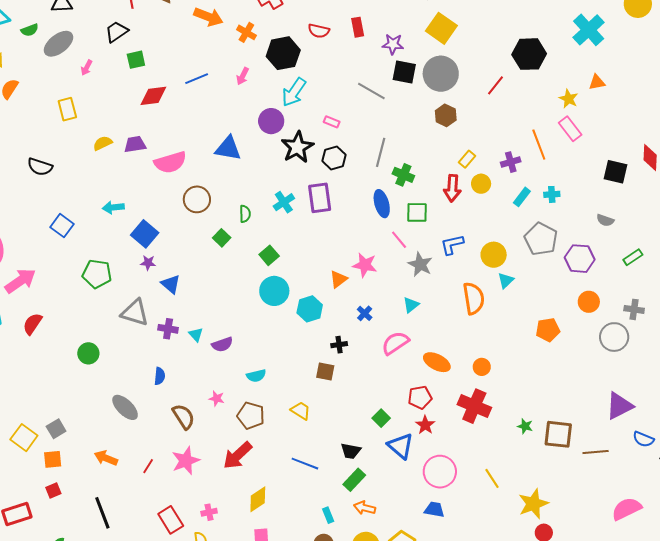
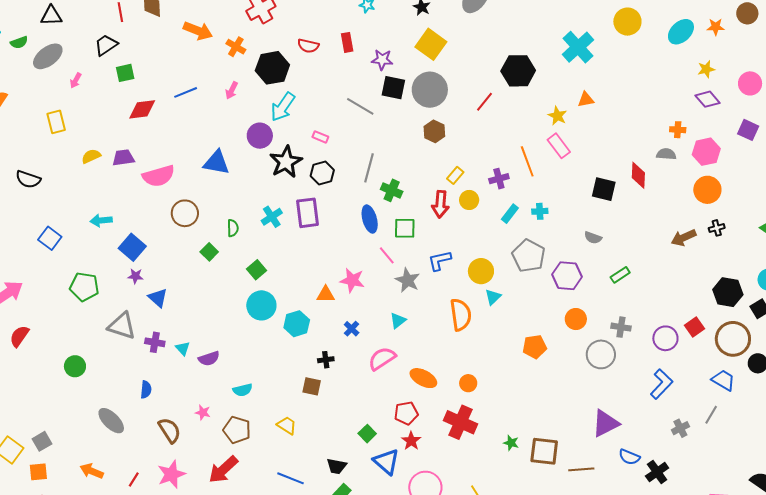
orange triangle: (338, 279) -> (326, 294), turned 36

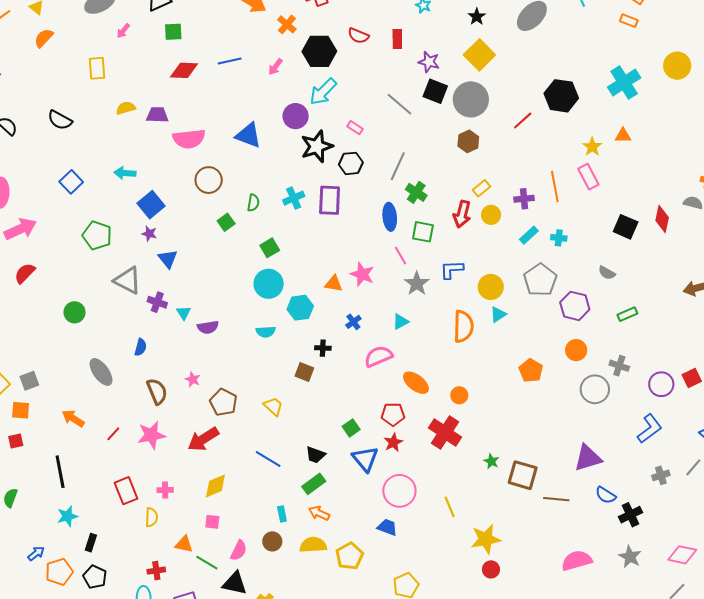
orange pentagon: (535, 347) -> (531, 370), turned 30
cyan semicircle: (243, 390) -> (266, 332), moved

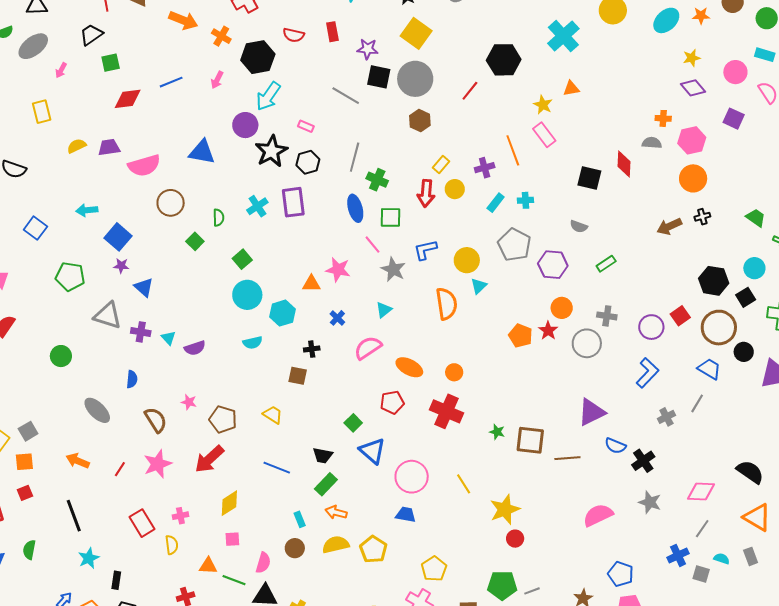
red star: (393, 442) -> (548, 331), moved

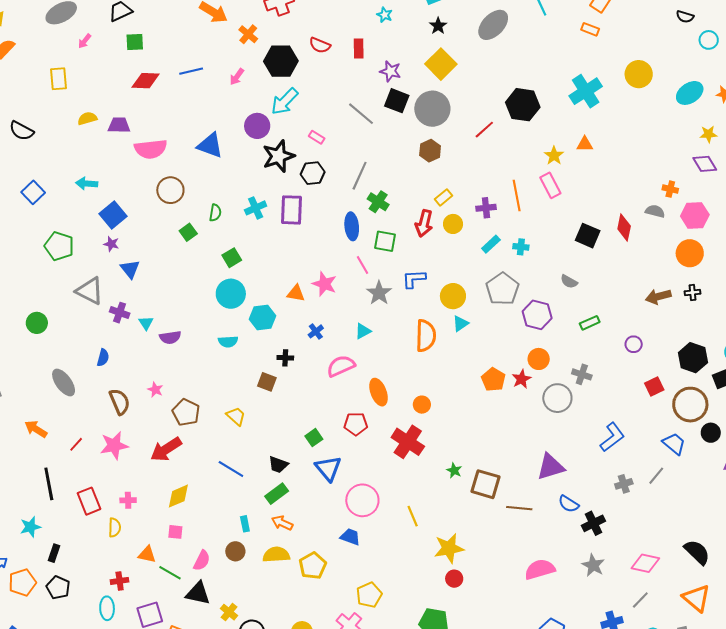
purple circle: (651, 327) -> (634, 344), moved, size x0.7
orange ellipse: (409, 367) -> (379, 392), turned 32
black line: (74, 516) -> (49, 484), moved

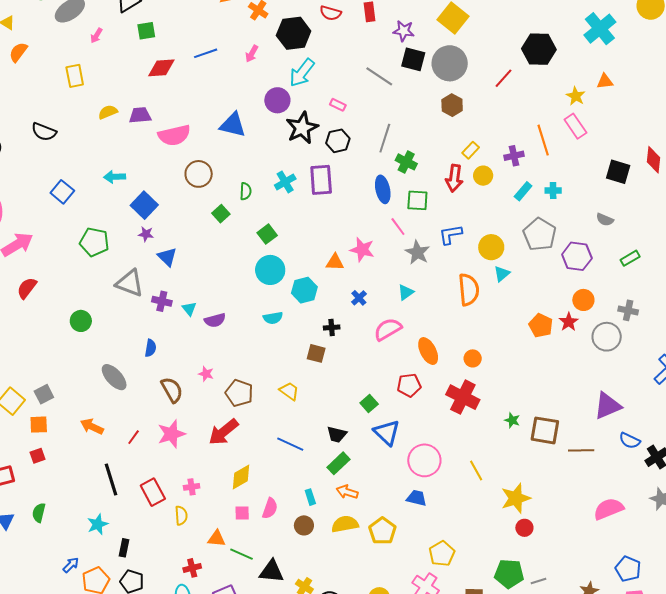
pink semicircle: (202, 560) -> (270, 508), moved

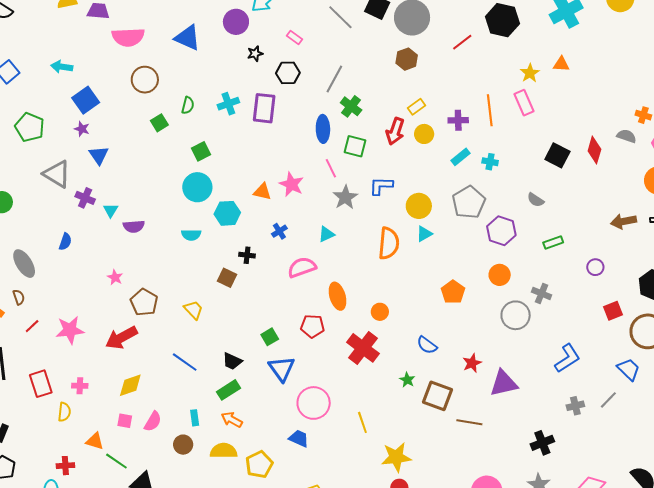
black star: (302, 128) -> (255, 54), size x0.5
red star: (569, 322) -> (472, 363), moved
brown semicircle: (172, 390) -> (19, 297), moved, size x0.6
blue semicircle: (630, 441) -> (427, 345), moved

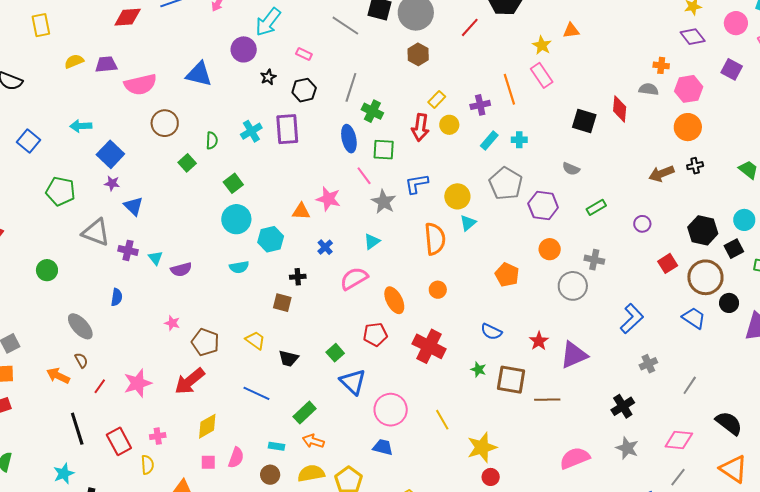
orange circle: (380, 312) -> (438, 290), moved
black trapezoid: (232, 361) -> (288, 358), moved
gray line: (608, 400) -> (690, 385), moved
cyan rectangle: (195, 418) -> (277, 446), turned -63

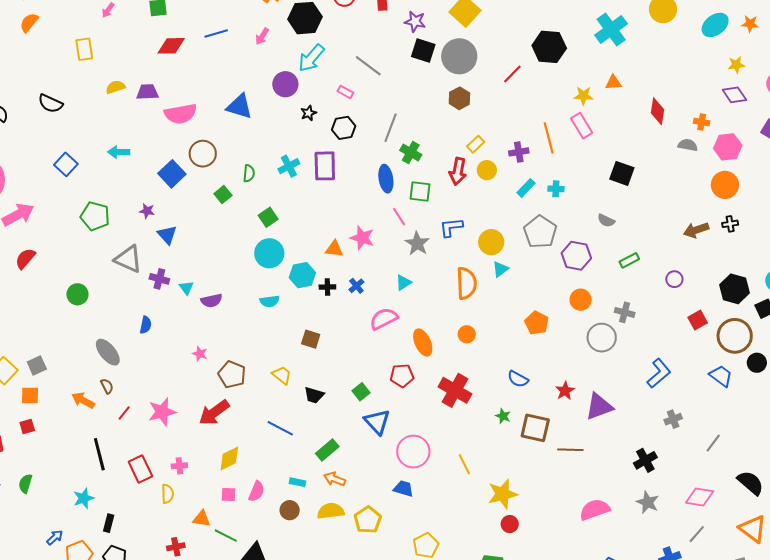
gray line: (345, 26) -> (368, 66), moved
yellow star: (542, 45) -> (583, 96), turned -30
red diamond: (620, 109) -> (658, 111), moved
blue square: (110, 154) -> (172, 174), moved
black cross: (298, 277) -> (327, 287), moved

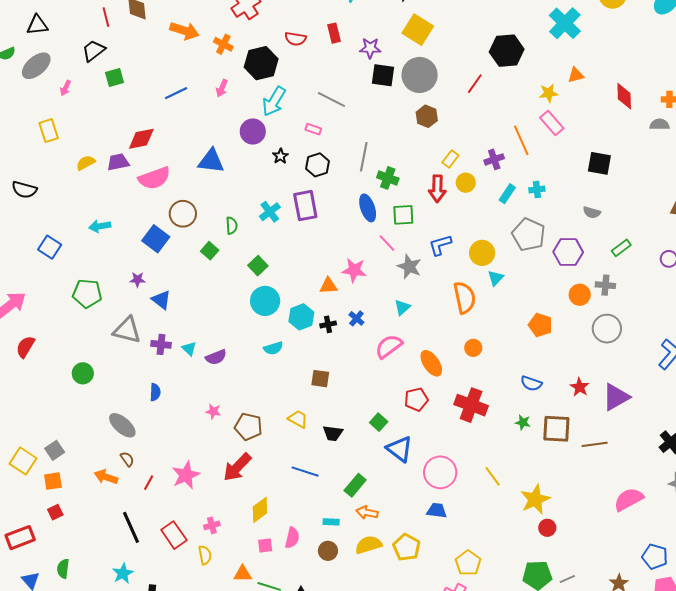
red diamond: (171, 46) -> (141, 139), moved
gray cross: (625, 312) -> (605, 285), moved

